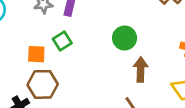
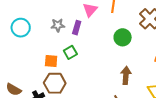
green circle: (125, 38) -> (123, 37), moved

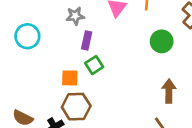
gray star: (58, 25) -> (75, 16), moved
purple rectangle: (77, 28) -> (87, 40), moved

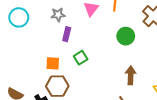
cyan circle: (27, 36) -> (19, 17), moved
green square: (94, 65) -> (81, 58), moved

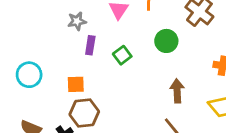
cyan circle: (19, 17) -> (29, 75), moved
green square: (81, 58) -> (122, 55), moved

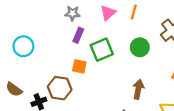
green square: (122, 55) -> (102, 50), size x1.5
orange square: (76, 84) -> (79, 66), moved

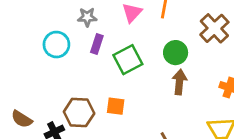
cyan circle: (23, 46) -> (56, 45), moved
orange square: (79, 66) -> (116, 106), moved
brown arrow: (138, 89) -> (179, 82), moved

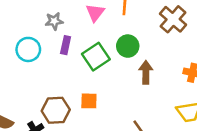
green circle: (176, 53) -> (128, 46), moved

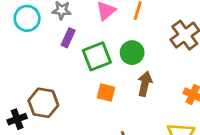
cyan circle: (28, 49) -> (27, 18), moved
orange square: (89, 101) -> (106, 93), moved

